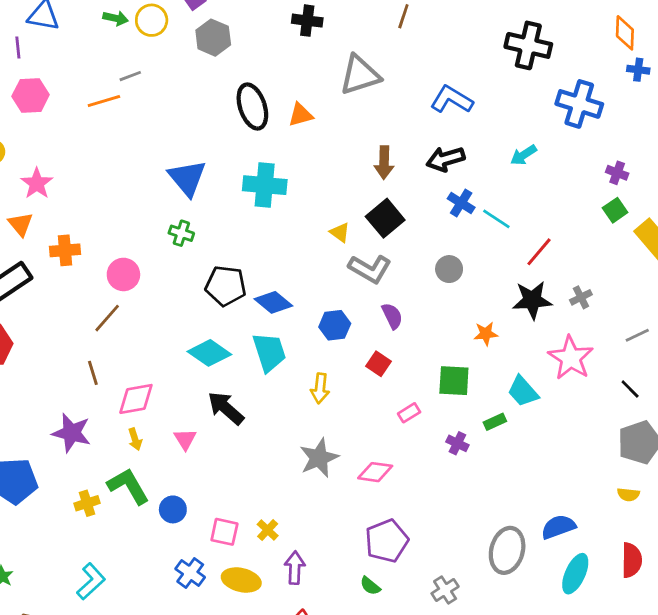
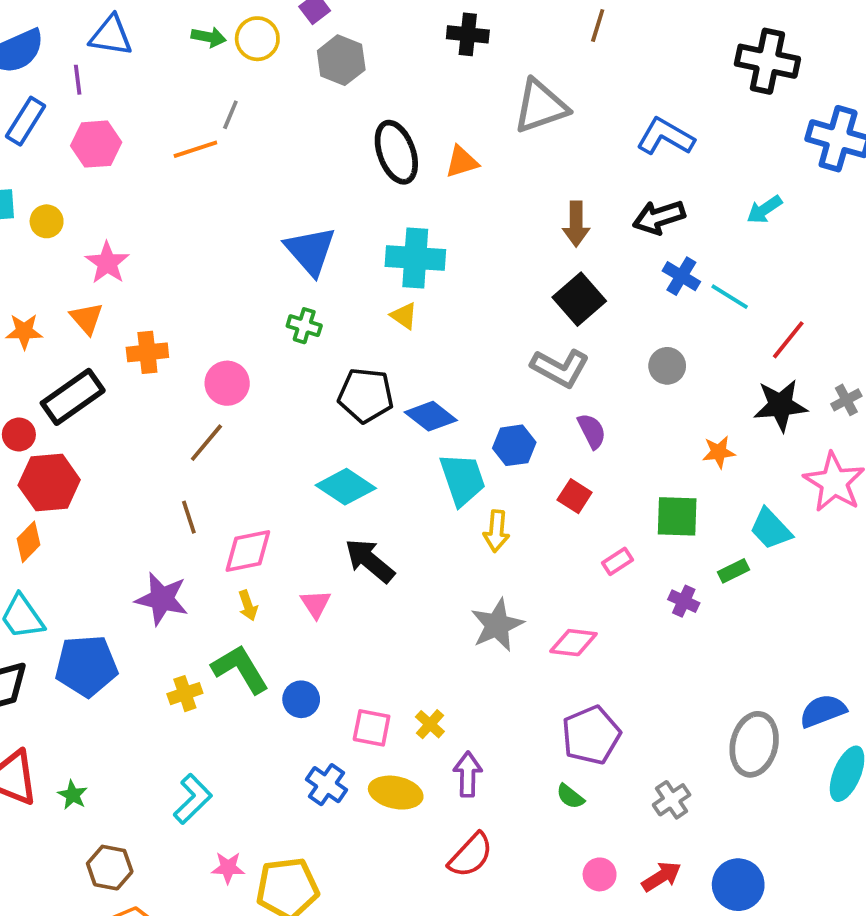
gray line: (130, 76) -> (230, 115), turned -45
yellow triangle: (340, 232) -> (404, 316), moved
cyan trapezoid: (269, 352) -> (462, 479), moved

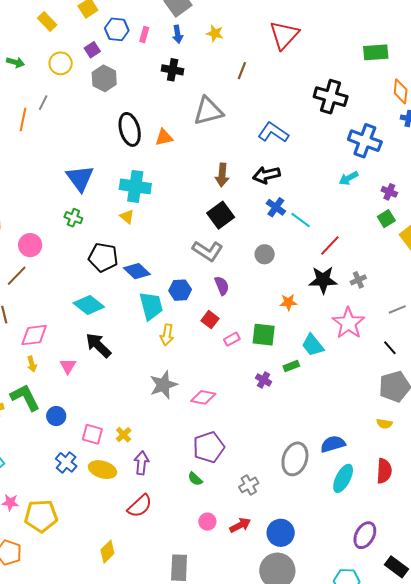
green arrow: (209, 37) -> (15, 62), moved
orange line: (195, 149) -> (23, 119), turned -65
cyan arrow: (764, 209) -> (349, 178), moved
pink rectangle: (617, 561) -> (232, 339), moved

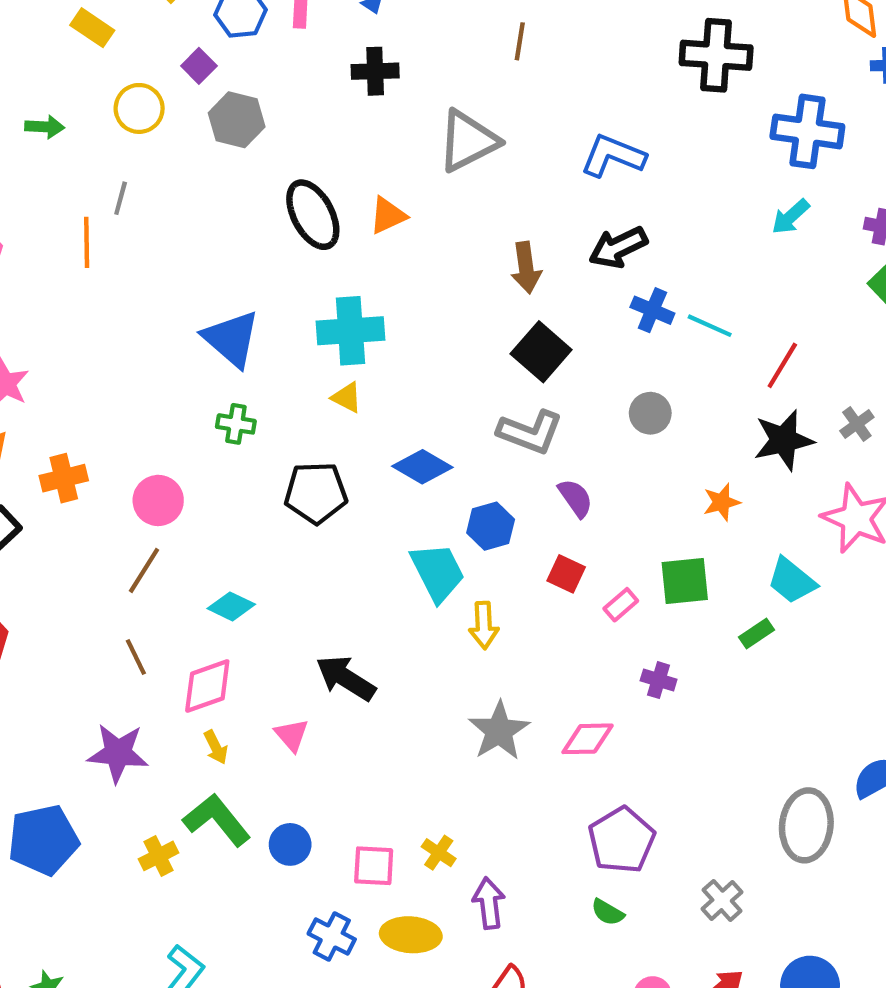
blue diamond: (137, 271) -> (422, 467), moved
cyan diamond: (89, 305) -> (231, 606), moved, size x0.7
purple cross: (264, 380) -> (659, 680), moved

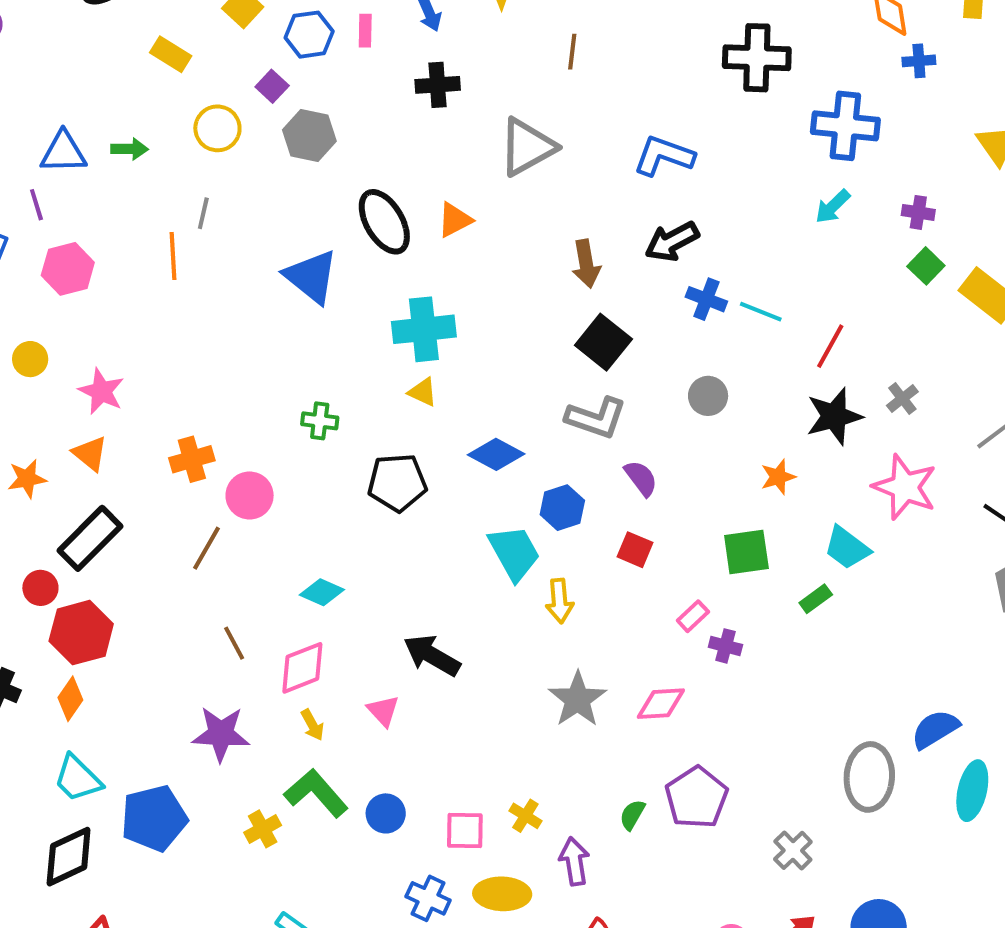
blue triangle: (231, 339) -> (311, 277), moved
orange cross: (64, 478) -> (192, 459), moved
brown line: (144, 570) -> (207, 548), moved
pink rectangle: (621, 605) -> (693, 616), moved
green semicircle: (608, 912) -> (632, 815), moved, turned 92

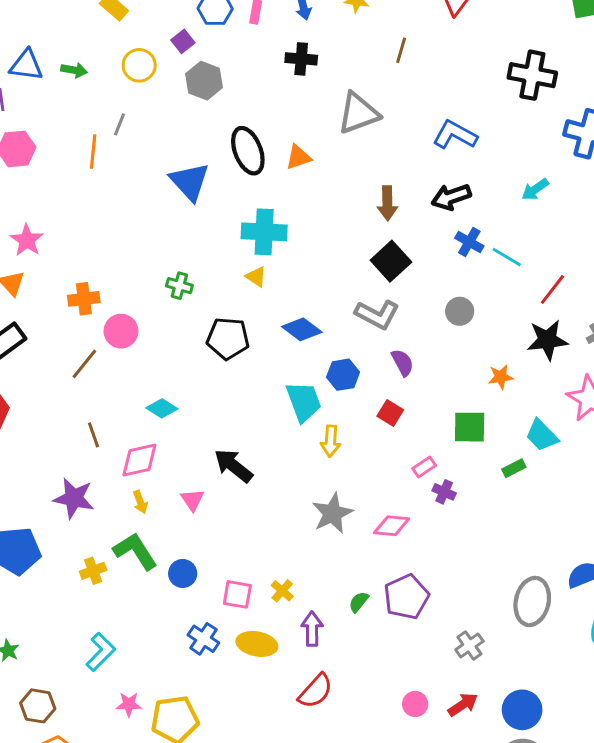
cyan arrow: (833, 206) -> (535, 189), moved

